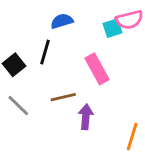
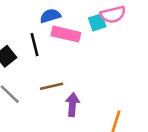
black line: (45, 52) -> (35, 45), turned -30
pink rectangle: (97, 69) -> (66, 34), moved, turned -48

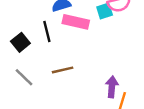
purple arrow: (72, 105) -> (112, 87), moved

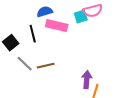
gray line: (24, 77) -> (25, 64), moved

